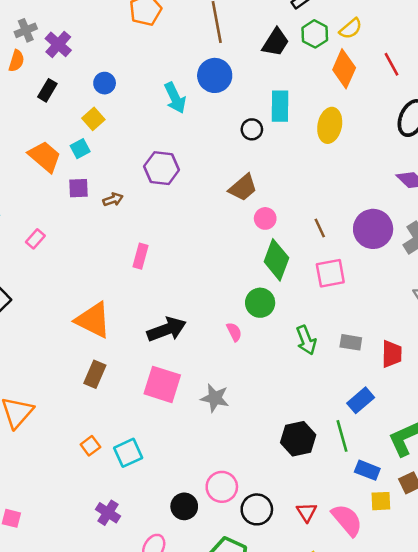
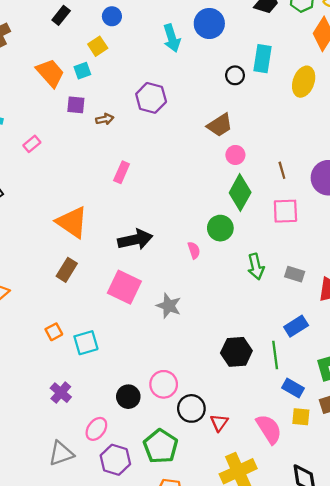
red triangle: (307, 512) -> (219, 423), moved

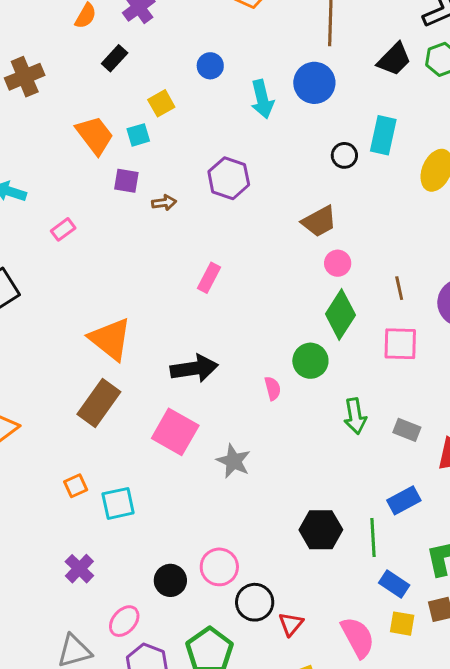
blue circle: (112, 16) -> (210, 66), moved
pink rectangle: (122, 172) -> (209, 278), moved
brown rectangle: (67, 270) -> (99, 403), size x1.4

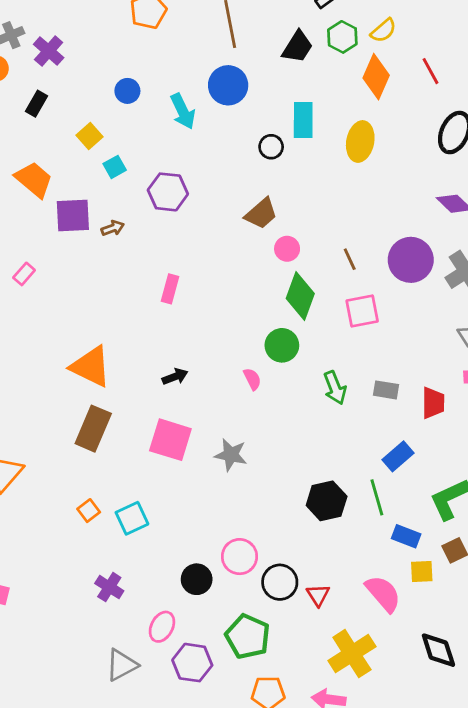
cyan square: (138, 135) -> (115, 167), moved
purple square: (126, 181) -> (73, 216), size x1.5
black arrow: (194, 368) -> (175, 377), size x0.6

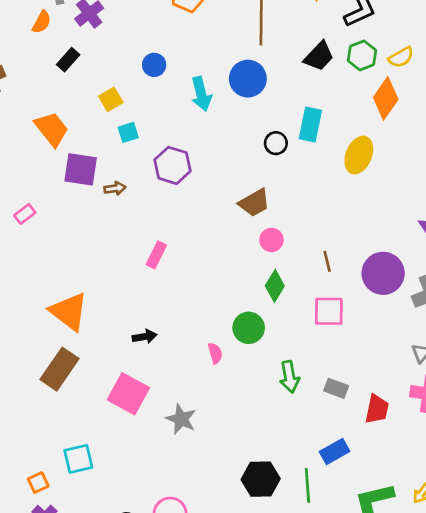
green diamond: (300, 296) -> (275, 286), size x0.7
orange square: (89, 511) -> (38, 483), moved

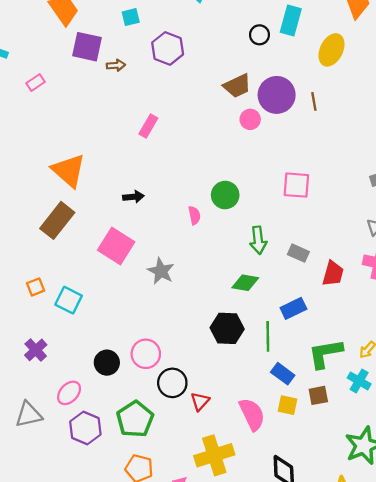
brown line: (327, 261) -> (314, 101), moved
purple circle: (383, 273) -> (277, 95), moved
green diamond: (275, 286) -> (245, 283), moved, turned 64
cyan square: (78, 459) -> (69, 300), turned 36
orange square: (38, 483) -> (36, 287), moved

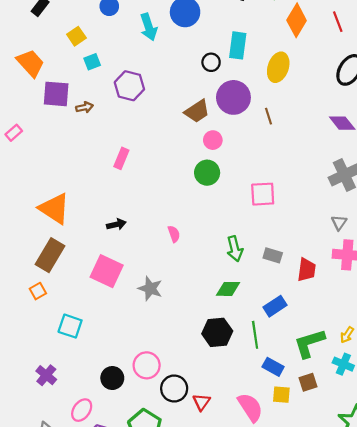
purple circle: (277, 95) -> (233, 97), moved
green circle: (225, 195) -> (207, 173), moved
orange square: (36, 287) -> (38, 291), moved

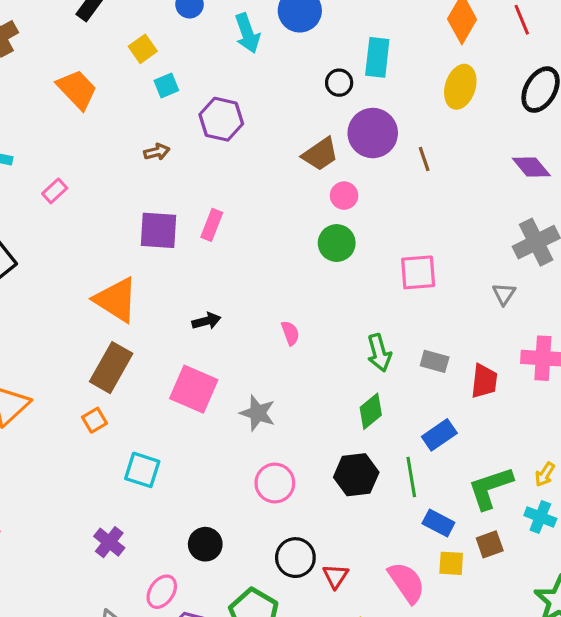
yellow ellipse: (278, 67) -> (460, 87), moved
purple square: (56, 94) -> (159, 230), moved
gray triangle: (339, 223) -> (504, 294), moved
green diamond: (228, 289) -> (371, 411), turned -40
pink circle: (147, 365) -> (275, 483), moved

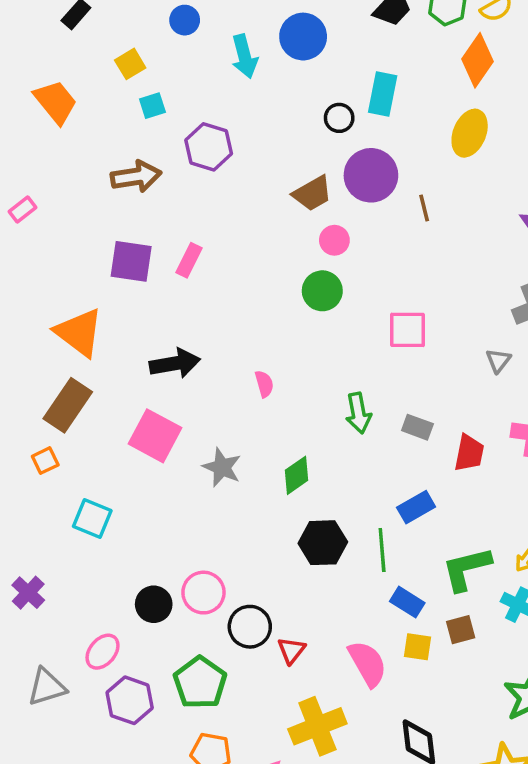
brown arrow: (157, 152) -> (136, 176), size x1.8
black arrow: (206, 321) -> (175, 363), size x1.6
green diamond: (371, 411) -> (296, 475), moved
pink circle: (275, 483) -> (203, 593), moved
purple cross: (109, 542) -> (28, 593), moved

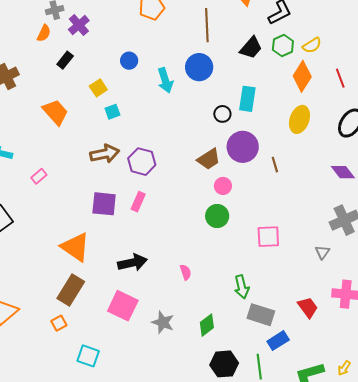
purple hexagon: (209, 147) -> (142, 162), moved
gray rectangle: (417, 427) -> (261, 315), moved, size x1.5
red trapezoid: (469, 453) -> (308, 307), turned -45

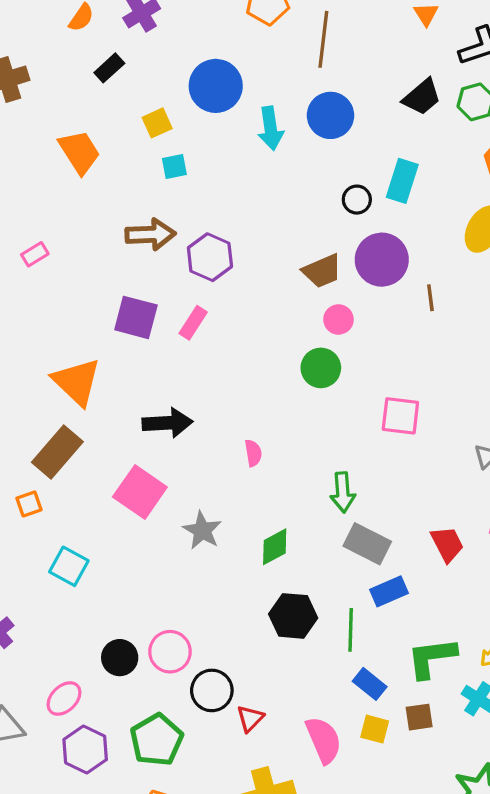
brown line: (207, 25) -> (323, 39), moved
blue circle: (129, 61) -> (216, 86), size x1.8

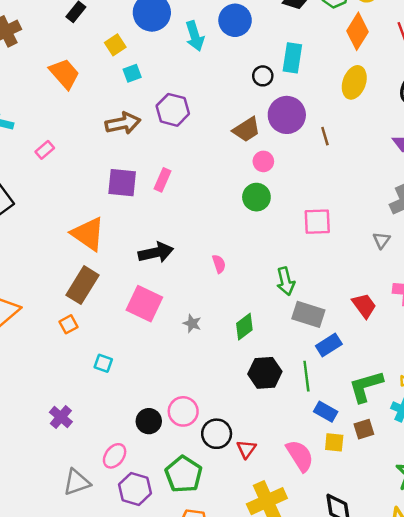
purple hexagon: (210, 257) -> (173, 110), moved
gray star: (202, 530) -> (192, 323), size x0.7
cyan square: (69, 566) -> (103, 363), size x0.7

